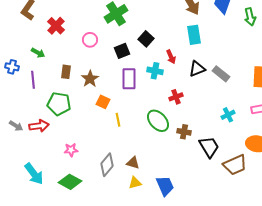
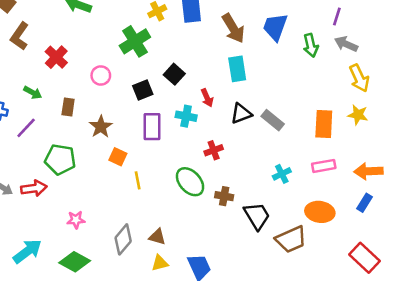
brown rectangle: (66, 72) -> (68, 107), moved
purple line: (33, 80) -> (26, 128), turned 48
cyan arrow: (34, 174) -> (27, 251), turned -90

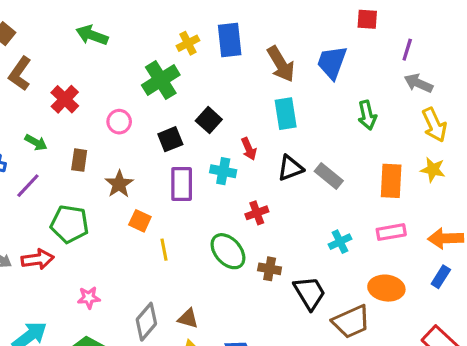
green arrow: (311, 45) -> (367, 115), moved

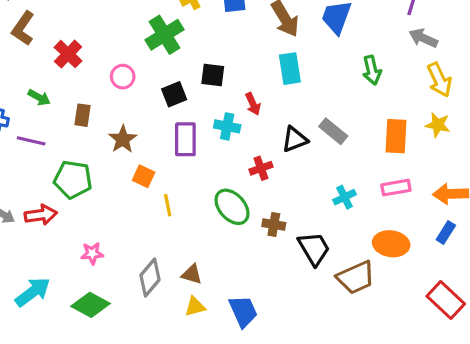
black square: (209, 120) -> (213, 75), turned -35
black triangle: (290, 168) -> (295, 139), moved
purple line: (28, 186) -> (31, 141), turned 60

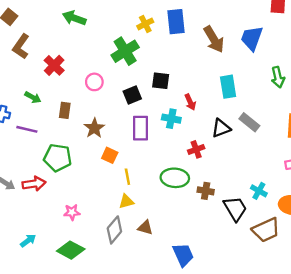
cyan rectangle: (290, 69) -> (228, 87), moved
cyan cross: (345, 197) -> (259, 191), moved, turned -35
green ellipse: (232, 207) -> (175, 178), turned -44
cyan arrow: (33, 292) -> (28, 241), size x0.6
yellow triangle: (195, 306) -> (126, 201), moved

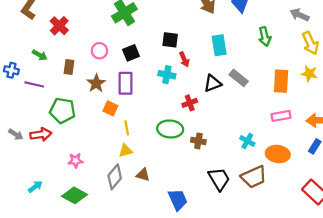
black square: (161, 81) -> (170, 40), moved
pink circle: (94, 82) -> (99, 51), moved
purple rectangle: (141, 128) -> (126, 83), moved
black trapezoid: (235, 209) -> (219, 179), moved

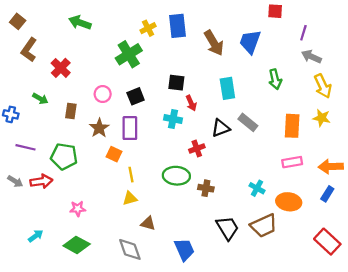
purple line: (34, 84) -> (25, 147), moved
gray diamond: (115, 177) -> (130, 249), moved, turned -60

